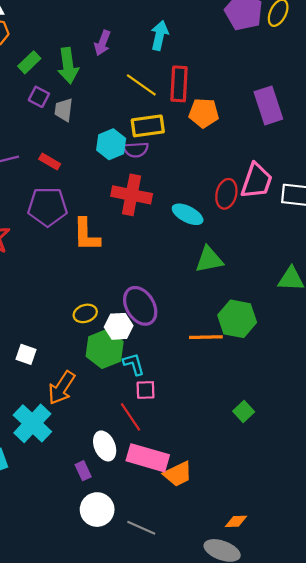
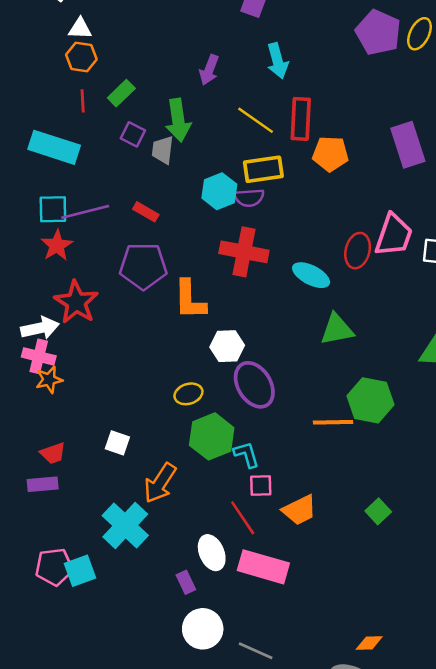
cyan arrow: (160, 35) -> (278, 61), turned 152
green arrow: (68, 66) -> (178, 120), moved
white hexagon: (119, 326) -> (227, 346), moved
orange trapezoid: (178, 474) -> (299, 510), moved

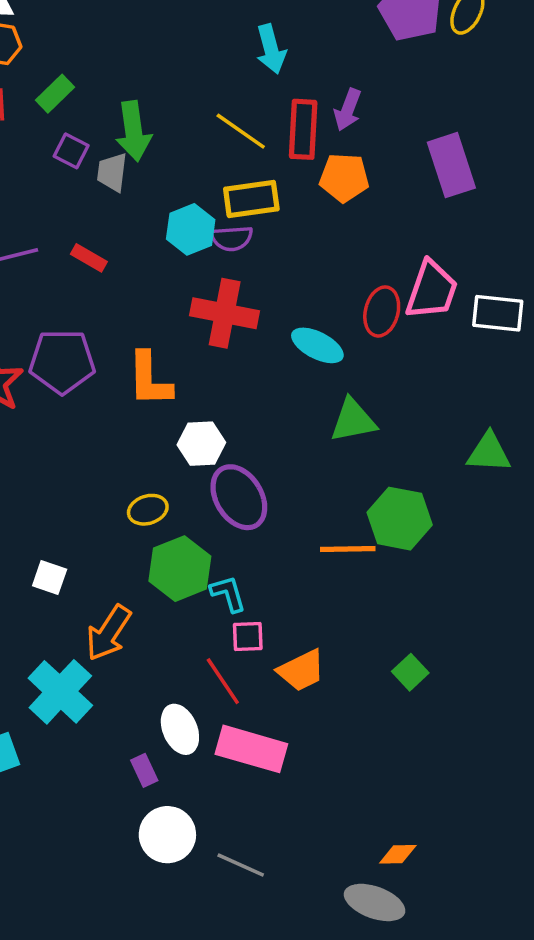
purple arrow: (209, 70) -> (348, 110), moved
purple pentagon: (143, 266) -> (62, 361), moved

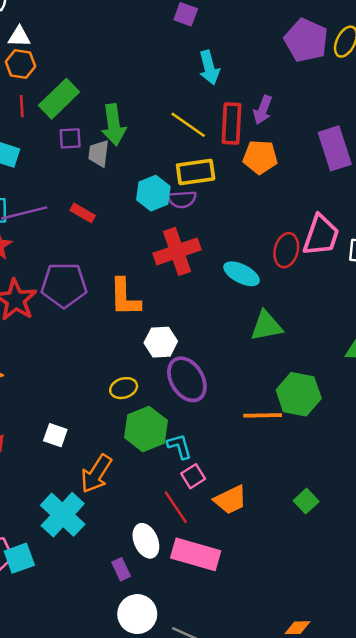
green rectangle: (55, 94) -> (59, 99), size x1.5
purple square: (71, 151) -> (70, 138), turned -30
red cross: (225, 313) -> (177, 251), turned -30
pink square: (248, 636) -> (193, 476), turned -30

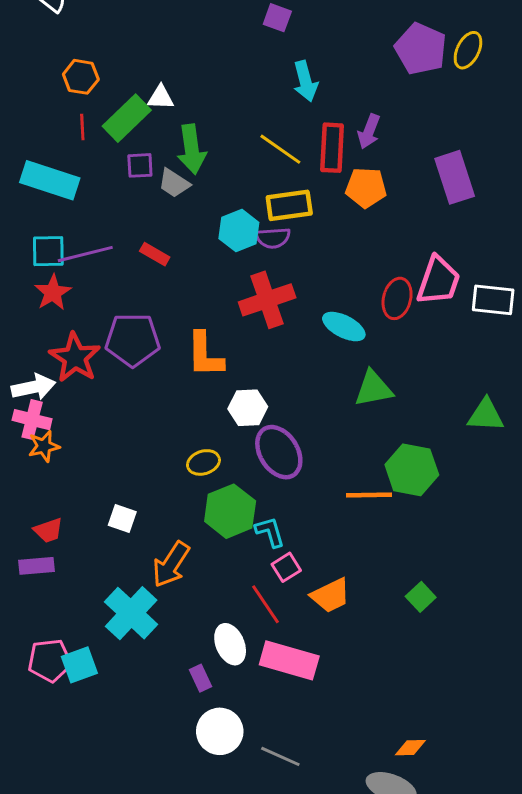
white triangle: (19, 37) -> (161, 97), moved
gray trapezoid: (99, 153) -> (174, 183), turned -64

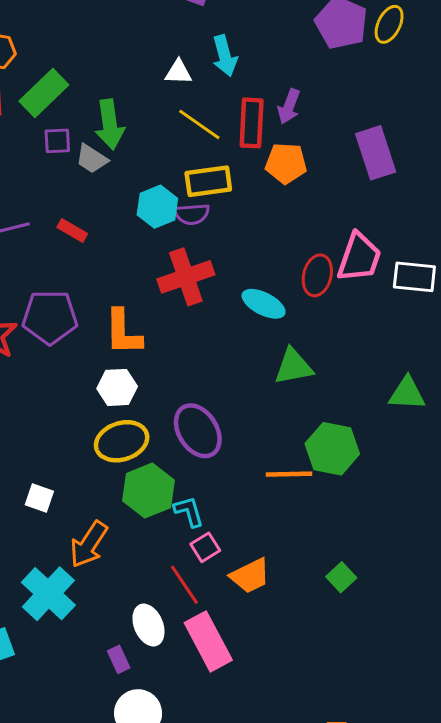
white triangle: (161, 97) -> (178, 72), moved
white hexagon: (248, 408) -> (117, 387), moved
yellow ellipse: (203, 462) -> (122, 441), size x1.6
pink rectangle: (289, 660) -> (208, 641), turned 46

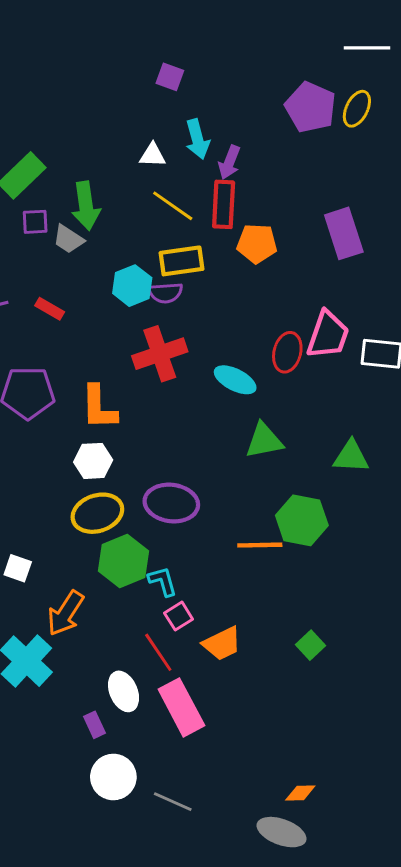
purple arrow: (289, 107) -> (229, 162), moved
green triangle: (407, 393) -> (351, 457), moved
purple ellipse: (198, 431) -> (171, 503), turned -51

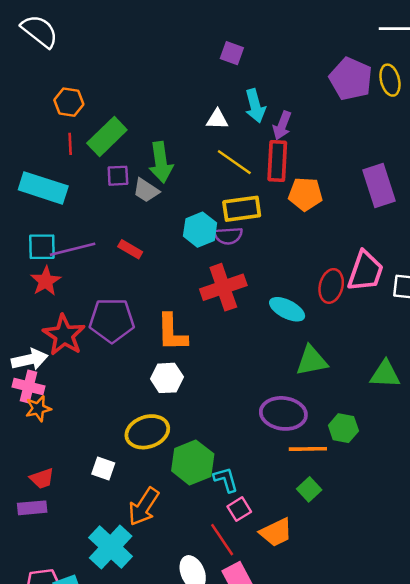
yellow ellipse: (357, 109) -> (390, 80), turned -40
purple ellipse: (171, 503) -> (283, 413), moved
yellow ellipse: (97, 513) -> (147, 432), moved
green hexagon: (302, 520) -> (343, 428), size x0.7
green square: (311, 645) -> (309, 489), moved

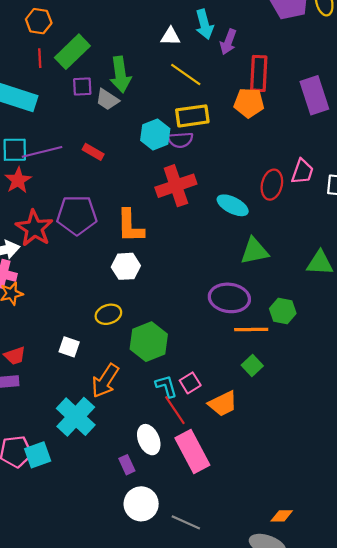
red rectangle: (277, 161) -> (259, 73), moved
pink trapezoid: (365, 271) -> (302, 172), size x0.7
yellow ellipse: (147, 432) -> (108, 314), size x0.7
cyan L-shape: (226, 480) -> (166, 386), moved

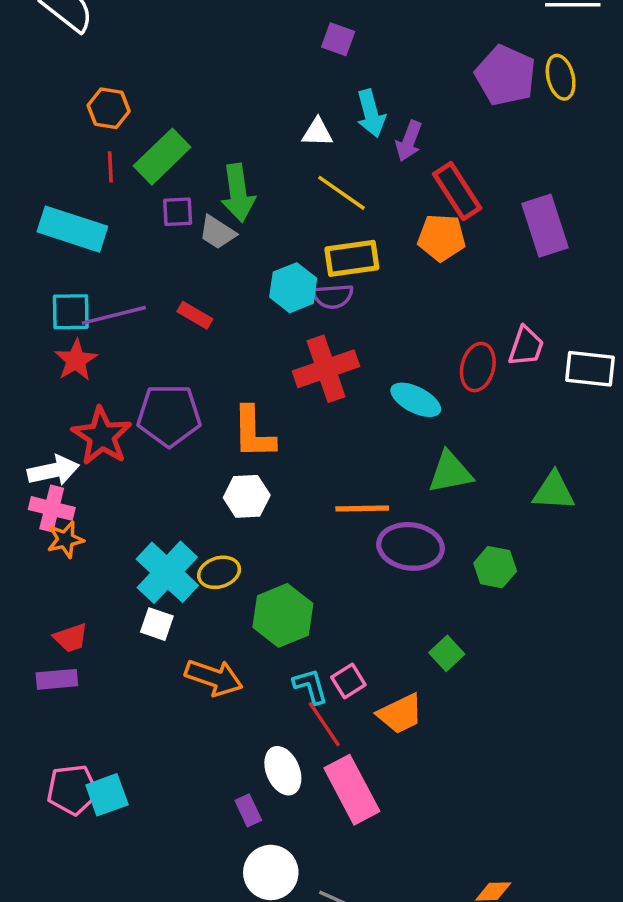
red rectangle: (259, 73) -> (457, 191), turned -36
orange line: (251, 330) -> (362, 508), moved
orange arrow: (105, 381) -> (214, 678), turned -104
cyan cross: (76, 417) -> (167, 572), moved

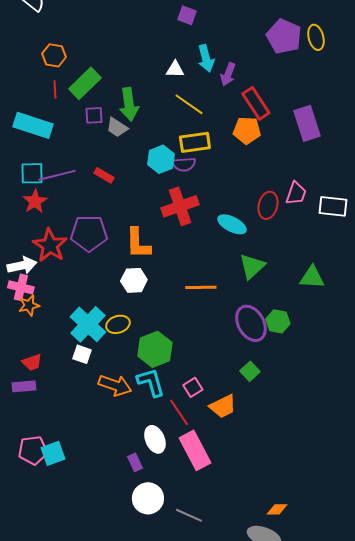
green triangle: (450, 472) -> (252, 266), turned -32
purple ellipse: (411, 546) -> (251, 323), moved, turned 54
cyan L-shape: (310, 686) -> (151, 382), moved, size x1.4

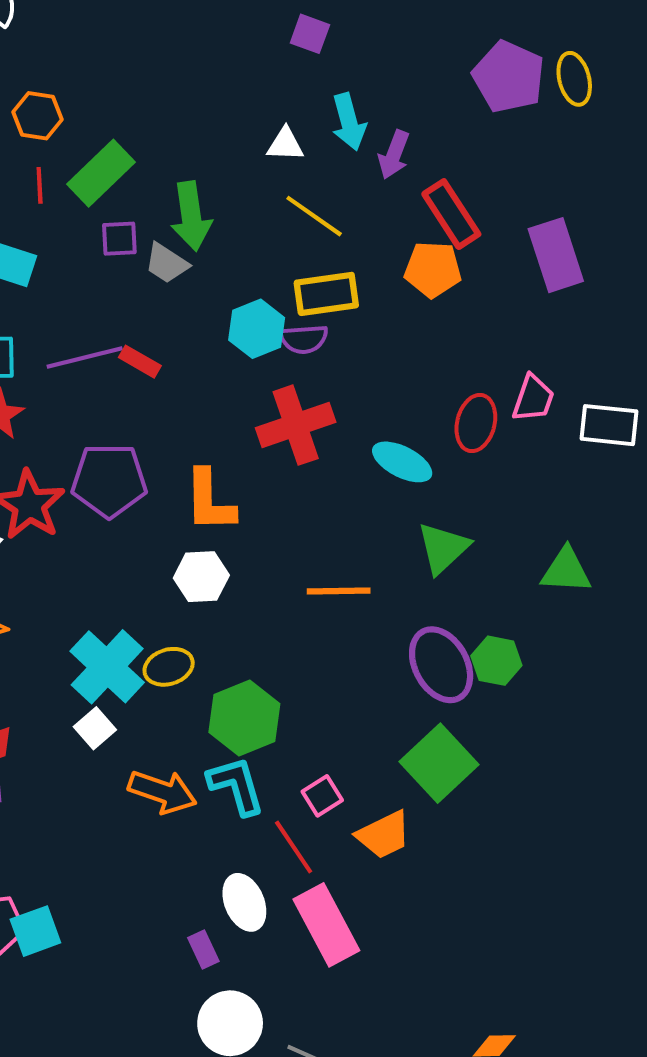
purple line: (57, 175) -> (85, 357), moved
white square: (82, 354) -> (95, 728), turned 30
green square: (250, 371) -> (439, 763), size x1.8

